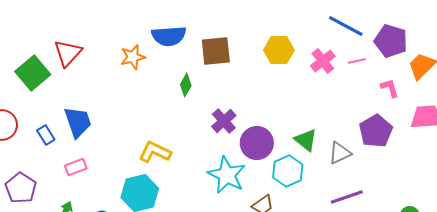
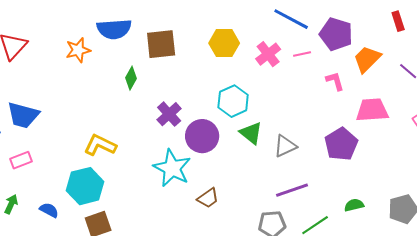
blue trapezoid: (78, 122) -> (23, 115), turned 124
purple pentagon: (376, 131) -> (341, 144), moved
cyan hexagon: (288, 171) -> (233, 101), moved

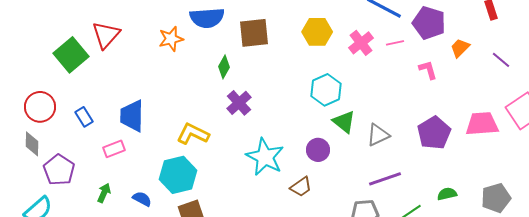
orange trapezoid: (367, 59) -> (460, 48), size x0.7
pink trapezoid: (372, 110) -> (482, 124), moved
purple cross: (169, 114) -> (239, 103), moved
blue trapezoid: (23, 115) -> (132, 116), moved, turned 76
purple circle: (202, 136) -> (318, 150), moved, size x0.7

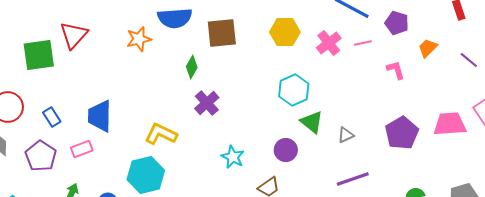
purple pentagon: (429, 23) -> (397, 23), size x0.7
green square: (71, 55) -> (39, 55), turned 32
gray triangle: (378, 135) -> (346, 135), size x0.7
cyan star: (265, 157) -> (233, 157), size x0.6
purple pentagon: (59, 170) -> (41, 156), moved

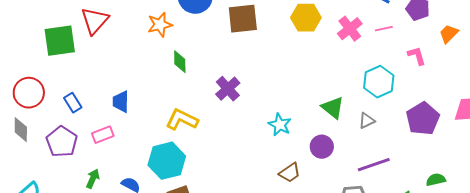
green diamond: (192, 67) -> (180, 62), moved, turned -30
cyan hexagon: (294, 90) -> (379, 82), moved
blue trapezoid: (100, 116) -> (121, 102), size x0.7
purple circle: (286, 150) -> (322, 147), moved
cyan star: (233, 157) -> (280, 125), moved

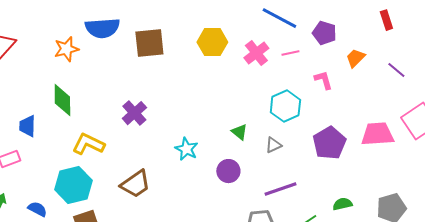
green diamond: (180, 62) -> (62, 100), moved, size x1.4
green triangle: (333, 108) -> (239, 132), size x0.7
brown trapezoid: (290, 173) -> (135, 184), moved, size x1.4

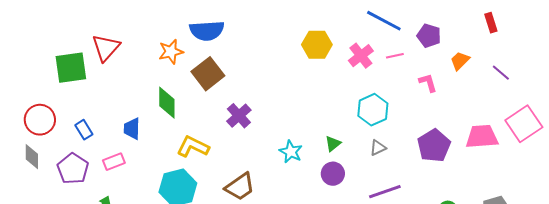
brown square: (149, 43) -> (208, 74), moved, turned -32
cyan hexagon: (285, 106) -> (373, 110), moved
green triangle: (239, 132) -> (333, 144), moved, turned 42

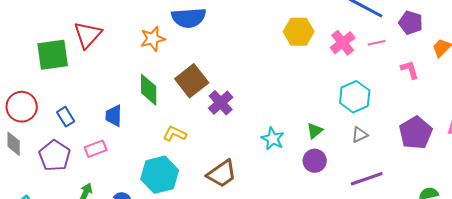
brown square: (208, 74) -> (192, 81), moved
yellow L-shape: (193, 147) -> (175, 134), size x0.7

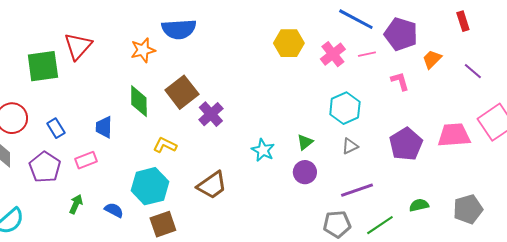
purple pentagon: (411, 23) -> (401, 34), size x1.4

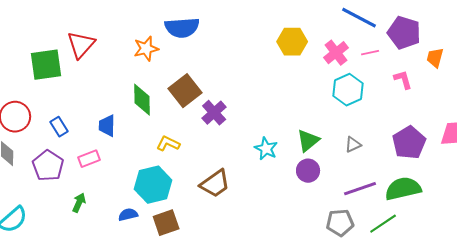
orange trapezoid: (432, 59) -> (435, 58), turned -30
cyan hexagon: (345, 108) -> (348, 90), moved
green triangle: (305, 142) -> (308, 141), size x1.4
green semicircle: (419, 205) -> (403, 189), moved, size x1.8
blue semicircle: (114, 210) -> (128, 215), moved, turned -42

